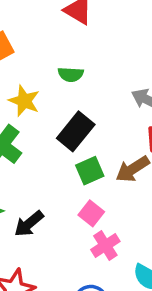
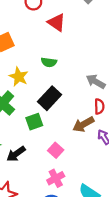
green square: (90, 171) -> (34, 122), moved
pink cross: (105, 245) -> (56, 178), moved

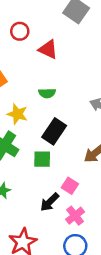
green square: (34, 122) -> (42, 159), turned 30
black arrow: (16, 154) -> (50, 202), moved

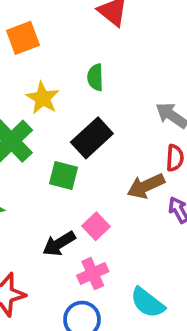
green semicircle: (47, 93) -> (95, 77), turned 77

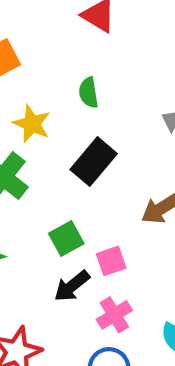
green square: (63, 176) -> (66, 239), moved, turned -36
pink square: (96, 226) -> (111, 261), turned 32

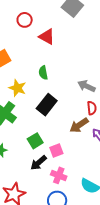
pink cross: (114, 315) -> (59, 175), turned -35

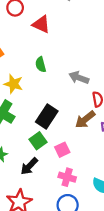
gray arrow: (86, 86) -> (79, 78), moved
black rectangle: (47, 105) -> (47, 117), moved
black arrow: (39, 163) -> (29, 166), moved

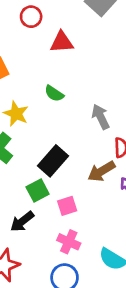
red triangle: (41, 24) -> (62, 42), turned -36
green semicircle: (41, 65) -> (54, 94), turned -48
gray arrow: (79, 78) -> (101, 117), turned 36

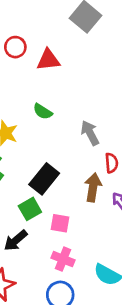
red circle: (31, 17) -> (15, 47), moved
brown arrow: (101, 171) -> (93, 187), turned 132
pink square: (67, 206) -> (60, 223), turned 30

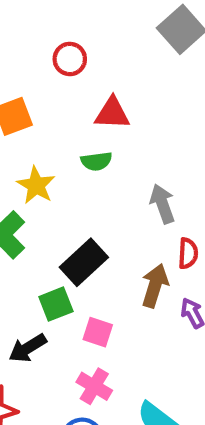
red triangle: (48, 60) -> (112, 113), moved
green semicircle: (43, 111) -> (96, 161), turned -48

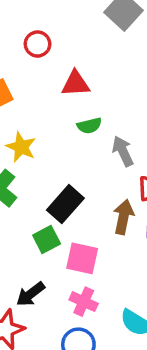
green semicircle: (96, 161) -> (89, 126), moved
pink square: (98, 332) -> (82, 258), size x1.4
black arrow: (28, 348) -> (30, 294), moved

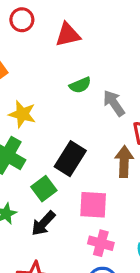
red triangle: (76, 84) -> (68, 35), moved
green square: (47, 240) -> (44, 189), moved
black arrow: (30, 294) -> (43, 223), moved

